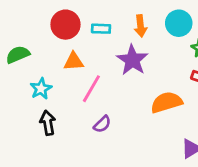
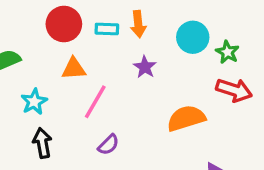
cyan circle: (179, 23) -> (193, 37), moved
orange arrow: (141, 26) -> (138, 24), moved
purple star: (132, 60) -> (145, 67), size x0.6

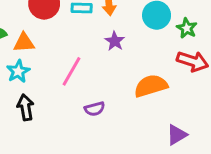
orange triangle: (74, 69) -> (24, 43), moved
purple semicircle: (108, 145) -> (95, 109), moved, turned 30

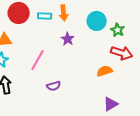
orange semicircle: (151, 86) -> (105, 71), moved, size x0.7

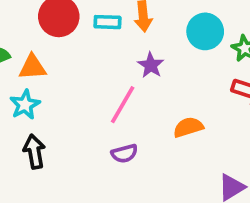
pink line: (38, 60) -> (123, 105), moved
orange semicircle: (105, 71) -> (188, 127), moved

